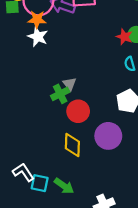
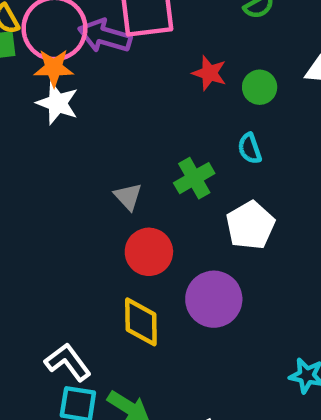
red star: (124, 37) -> (209, 73), moved
green cross: (60, 94) -> (194, 178), moved
white L-shape: (23, 172) -> (68, 362), moved

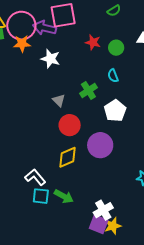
white star: (57, 103) -> (50, 59), moved
yellow diamond: (141, 322) -> (68, 157), turned 70

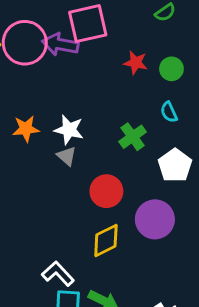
orange star: (22, 44) -> (26, 129), moved
white star: (50, 59) -> (69, 130), moved
gray triangle: (59, 100) -> (67, 156), moved

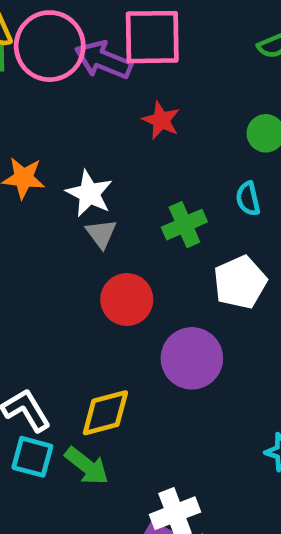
red star: (136, 63) -> (161, 120), moved
gray triangle: (67, 156) -> (101, 234), moved
yellow diamond: (106, 240) -> (105, 413), moved

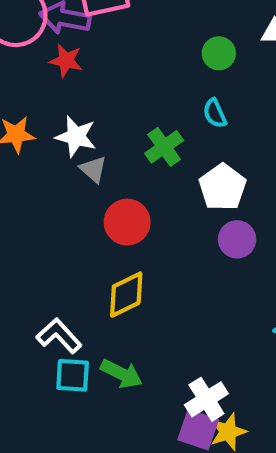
red star: (161, 120) -> (66, 61), moved
purple circle: (192, 358) -> (237, 239), moved, size x0.7
yellow diamond: (105, 413) -> (126, 295), moved

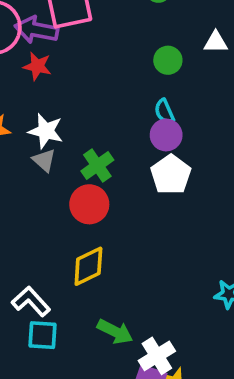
green cross: (164, 147) -> (97, 166), moved
gray triangle: (93, 169) -> (44, 160), moved
purple circle: (237, 239) -> (166, 135), moved
green arrow: (121, 374) -> (115, 332), moved

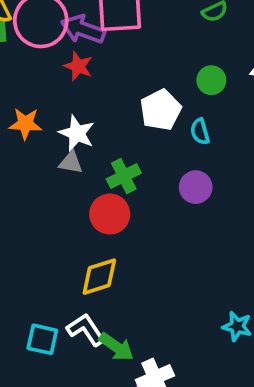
purple circle: (166, 135) -> (196, 187), moved
gray triangle: (44, 160) -> (71, 163), turned -40
white pentagon: (171, 175) -> (161, 110), moved
white L-shape: (31, 301) -> (86, 330), moved

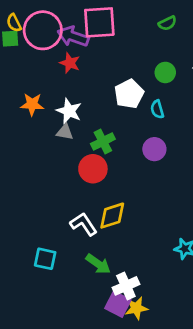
yellow diamond: (99, 277) -> (112, 216), moved
white L-shape: (86, 330) -> (84, 224), moved

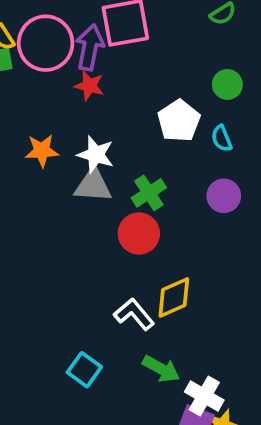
purple arrow: (73, 36) -> (90, 47), turned 88
gray triangle: (65, 132) -> (93, 185), size x1.5
cyan square: (45, 259) -> (84, 370), turned 30
white cross: (126, 286) -> (204, 396), turned -30

